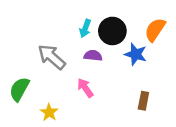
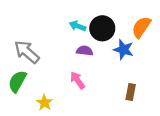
cyan arrow: (85, 28) -> (77, 26), turned 91
gray arrow: (52, 57) -> (27, 52), moved

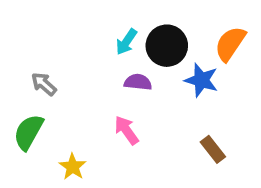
cyan arrow: (77, 26) -> (126, 42), turned -77
gray arrow: (27, 52) -> (44, 84), size x0.6
brown rectangle: (131, 92) -> (213, 149), turned -49

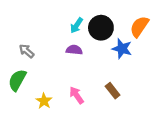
purple semicircle: (138, 82) -> (74, 50), moved
pink arrow: (126, 130) -> (77, 95), moved
brown rectangle: (213, 149) -> (113, 91), moved

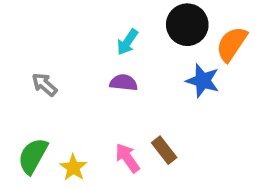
black circle: (101, 28) -> (187, 25), moved
green semicircle: (17, 80) -> (33, 156), moved
brown rectangle: (113, 91) -> (164, 150), moved

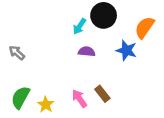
black circle: (187, 25) -> (104, 15), moved
purple semicircle: (124, 83) -> (87, 52), moved
gray arrow: (44, 85) -> (17, 53), moved

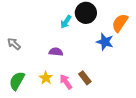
purple semicircle: (87, 52) -> (56, 52), moved
yellow star: (46, 105) -> (46, 78), moved

